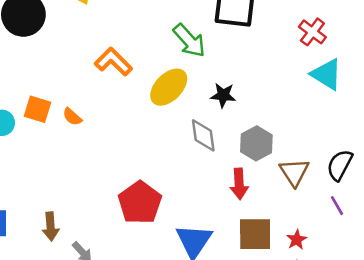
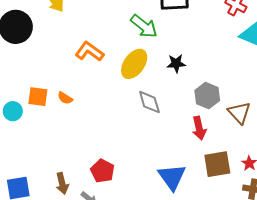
gray diamond: (203, 135) -> (149, 102), moved
red pentagon: (140, 203) -> (102, 171), moved, size x0.7

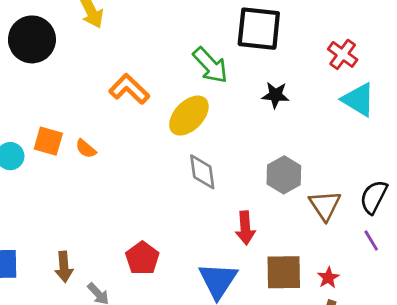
black star: (176, 63) -> (275, 95), moved
red arrow: (199, 128) -> (245, 228), moved
red pentagon: (102, 171) -> (142, 258), moved

